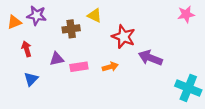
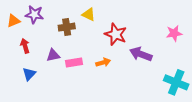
pink star: (186, 14) -> (174, 33), moved

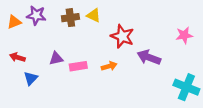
brown cross: (67, 27) -> (70, 18), moved
red arrow: (25, 46) -> (17, 57), moved, turned -56

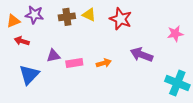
red star: (122, 36) -> (121, 19), moved
red arrow: (17, 57) -> (22, 41), moved
blue triangle: (31, 78) -> (29, 75), size x1.5

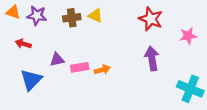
red star: (121, 19) -> (151, 19), moved
orange triangle: (13, 21) -> (13, 12), moved, turned 40
purple arrow: (142, 55) -> (152, 58), turned 60
orange arrow: (104, 63) -> (102, 70), moved

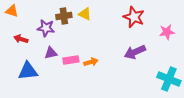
purple star: (37, 16) -> (46, 28), moved
purple arrow: (152, 58) -> (135, 52), turned -105
blue triangle: (31, 80) -> (28, 71), turned 40

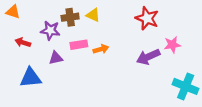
pink star: (167, 32) -> (172, 45), moved
pink rectangle: (71, 60) -> (79, 45), moved
orange arrow: (91, 62) -> (101, 49), moved

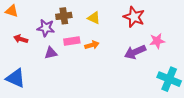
yellow triangle: (93, 15) -> (94, 18), moved
blue triangle: (31, 78) -> (16, 78), moved, turned 30

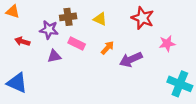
pink rectangle: (72, 41) -> (77, 43), turned 35
orange arrow: (92, 45) -> (107, 48), moved, turned -32
purple arrow: (135, 52) -> (131, 59), moved

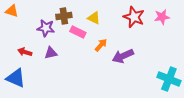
red arrow: (22, 41) -> (25, 52), moved
pink rectangle: (77, 43) -> (78, 32), moved
pink star: (167, 43) -> (162, 17), moved

